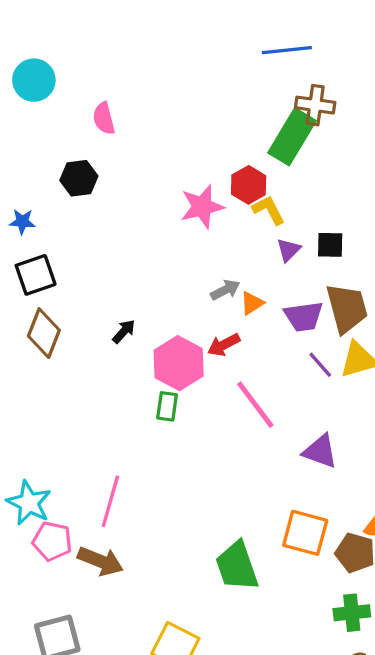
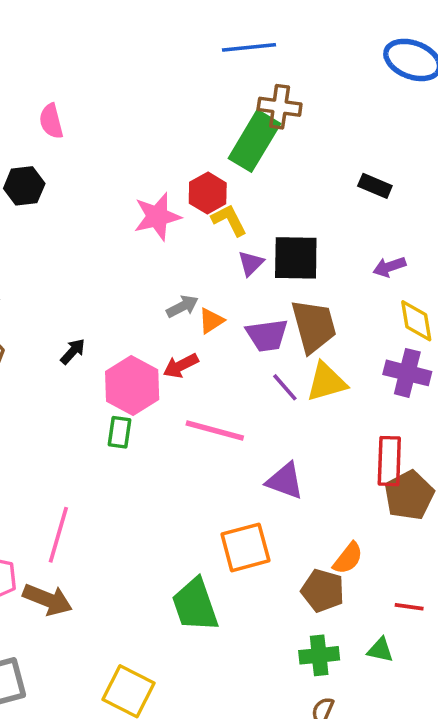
black square: (330, 245) -> (296, 258), size x1.6
pink line: (255, 405) -> (215, 430), turned -38
orange square: (305, 533) -> (245, 547), moved, turned -30

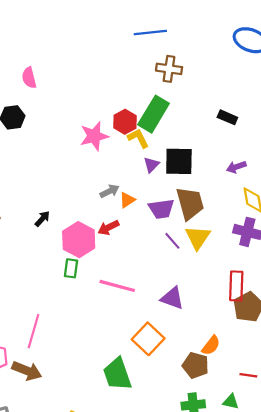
green rectangle: (254, 141) -> (154, 114), moved
yellow triangle: (326, 382) -> (198, 237), turned -40
pink line: (215, 430) -> (117, 286), moved
orange square: (245, 547) -> (148, 339), turned -32

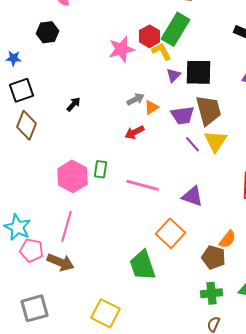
black arrow: (42, 219) -> (74, 104), moved
pink hexagon: (79, 240) -> (72, 176), moved

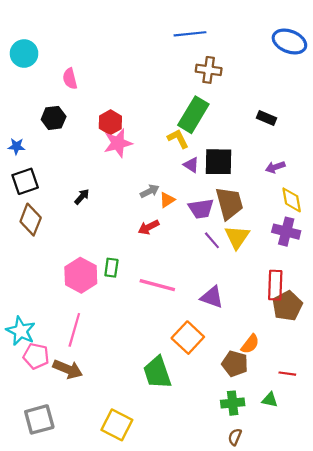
red hexagon: (150, 36) -> (110, 122), moved
pink star: (122, 49) -> (118, 143), moved
purple triangle: (174, 75) -> (191, 165), turned -42

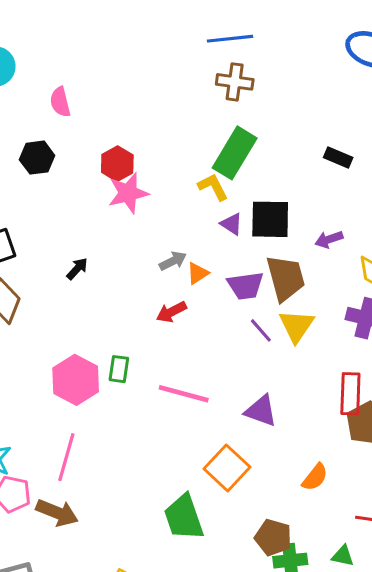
brown cross: (209, 70) -> (235, 82), moved
purple arrow: (275, 167) -> (329, 239), moved
brown pentagon: (235, 364) -> (273, 537), moved

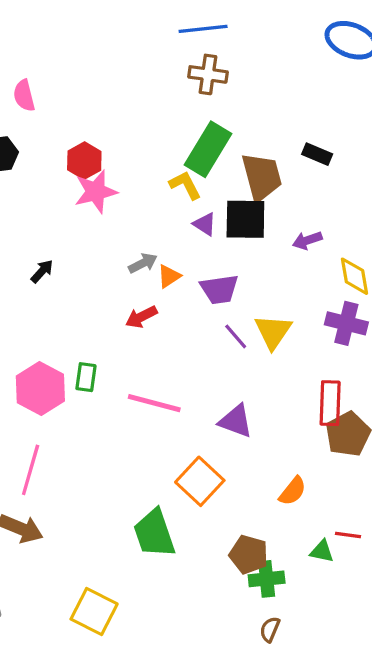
brown trapezoid: (286, 278) -> (262, 177), moved
green triangle: (343, 556) -> (322, 551), moved

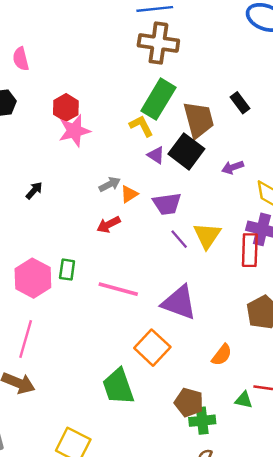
brown cross: (208, 74) -> (158, 43), size x1.4
black rectangle: (317, 154) -> (240, 103), turned 30
black square: (245, 219) -> (186, 151), turned 36
red rectangle: (330, 403) -> (250, 250), moved
purple triangle: (236, 421) -> (179, 303), size x1.4

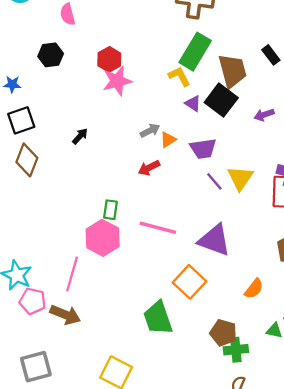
pink hexagon: (33, 278) -> (103, 238), moved

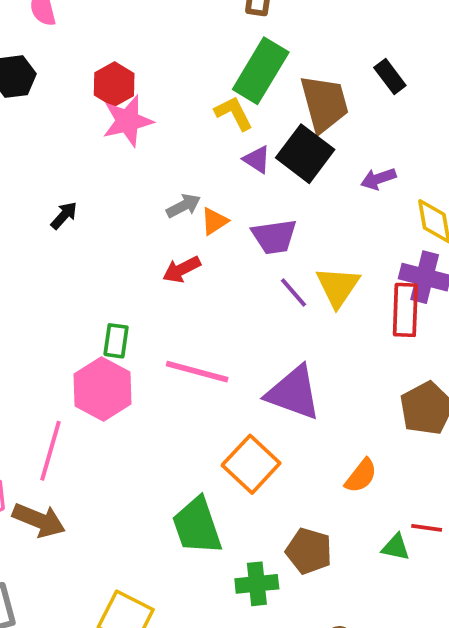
green cross: (236, 350) -> (257, 584), moved

